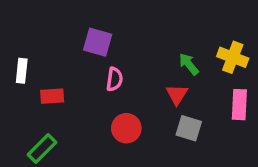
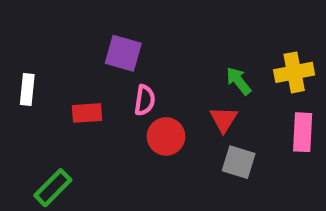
yellow cross: (233, 57) -> (294, 72), turned -32
red rectangle: (52, 96) -> (87, 113), moved
red circle: (126, 128) -> (166, 136), moved

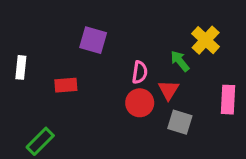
yellow cross: (294, 72) -> (206, 40), moved, turned -36
pink semicircle: (145, 100) -> (140, 72), moved
red circle: (166, 136) -> (140, 103), moved

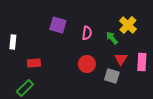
pink semicircle: (140, 72) -> (87, 33), moved
red rectangle: (66, 85) -> (34, 63), moved
red triangle: (169, 90) -> (121, 59), moved

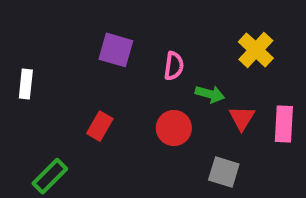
green arrow: (112, 38) -> (210, 94), moved, turned 144
red rectangle: (34, 63) -> (100, 126), moved, turned -56
gray square: (112, 76) -> (224, 172), moved

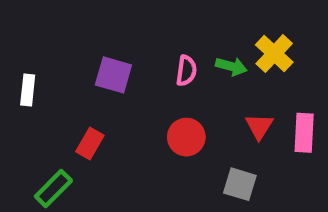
purple square: (116, 50) -> (113, 75), moved
green arrow: (210, 94) -> (231, 66), moved
red rectangle: (100, 126) -> (90, 144), moved

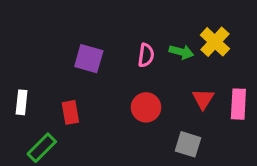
white rectangle: (28, 90) -> (22, 102), moved
red rectangle: (90, 144) -> (70, 112), turned -40

